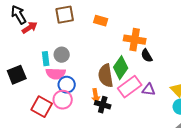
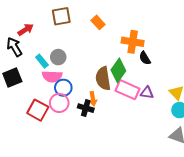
black arrow: (19, 15) -> (14, 47), moved
orange rectangle: (101, 21) -> (98, 22), turned 32
cyan rectangle: (46, 59) -> (42, 61), turned -32
pink rectangle: (130, 87) -> (128, 90), turned 60
black cross: (103, 105) -> (86, 108), moved

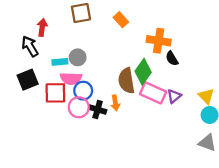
red arrow: (26, 30) -> (42, 27), turned -49
cyan rectangle: (42, 61) -> (60, 62), turned -56
purple triangle: (147, 93) -> (174, 96), turned -48
black cross: (86, 108) -> (98, 109), moved
red square: (38, 110) -> (55, 93), moved, turned -30

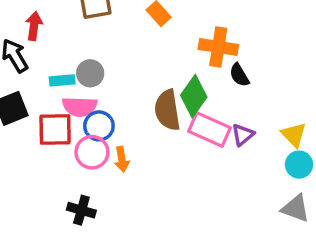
orange arrow: (115, 103) -> (122, 159), moved
black cross: (98, 109) -> (81, 210), moved

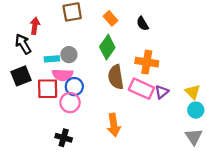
orange cross: (218, 47) -> (147, 62), moved
black semicircle: (239, 75) -> (143, 24), moved
green diamond: (194, 96) -> (107, 47), moved
orange arrow: (122, 159) -> (114, 125), moved, size x1.5
gray triangle: (296, 208) -> (194, 137), turned 36

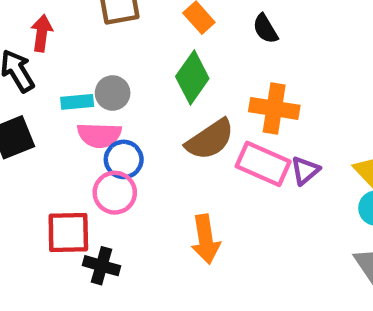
brown semicircle: (116, 77) -> (210, 139), turned -115
red square: (48, 89) -> (68, 232), moved

